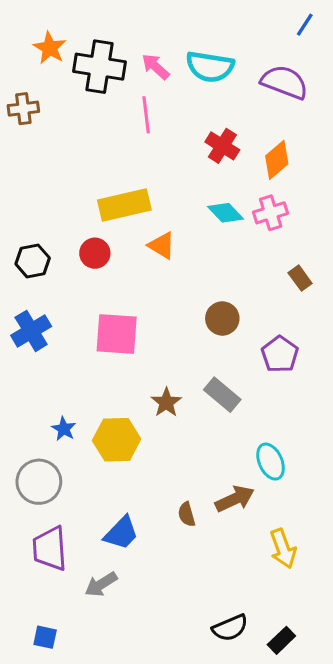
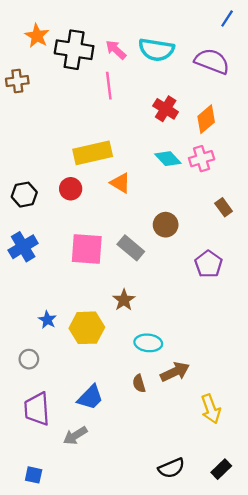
brown circle: (222, 318) -> (166, 225), moved
gray rectangle: (222, 395) -> (131, 248), moved
cyan ellipse: (271, 462) -> (148, 343), moved, turned -60
gray circle: (39, 482) -> (29, 359), size x0.6
black rectangle: (281, 640) -> (221, 469), moved

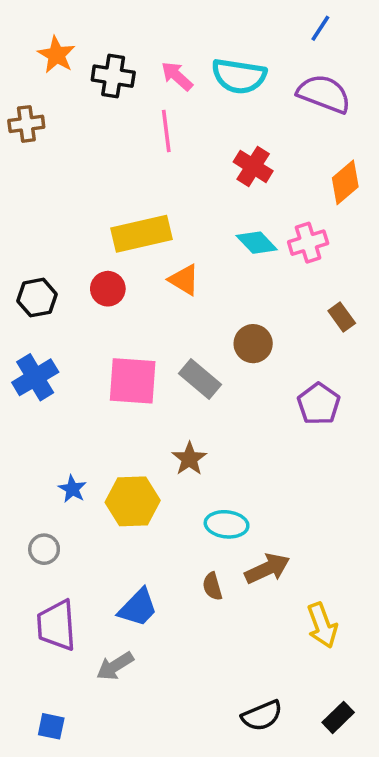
blue line: (227, 18) -> (320, 28), moved
black cross: (74, 50) -> (113, 76), size x0.7
orange diamond: (206, 119) -> (345, 182), moved

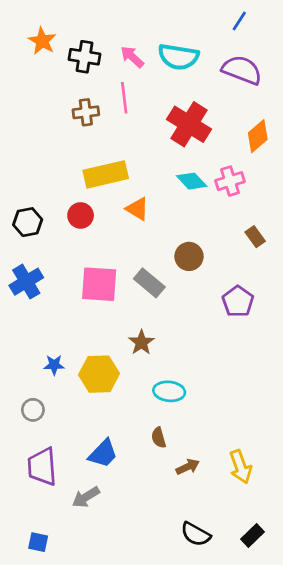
brown cross: (26, 124) -> (86, 112), moved
red cross: (253, 166) -> (189, 124), size x1.5
blue star: (72, 489) -> (54, 365), turned -30
brown arrow: (267, 569) -> (188, 467), moved, size x0.7
black semicircle: (262, 716) -> (196, 534), turned 52

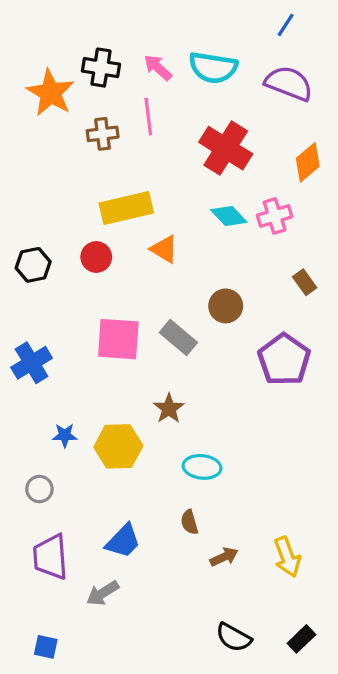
orange star: (42, 41) -> (50, 93), moved, size x1.4
blue cross: (26, 282) -> (32, 363), moved
purple pentagon: (238, 301) -> (284, 360), size x1.4

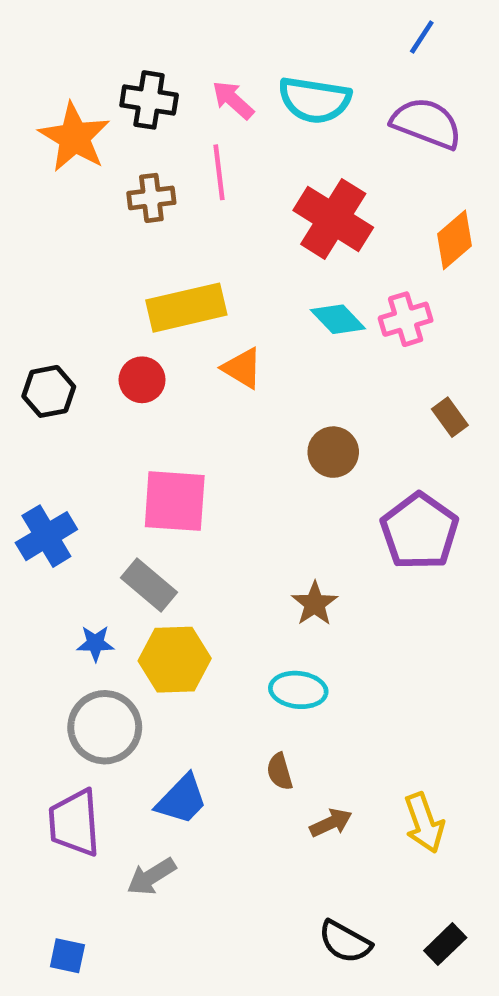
gray rectangle: (178, 337) -> (149, 585), moved
brown star: (169, 409) -> (315, 604), moved
gray circle: (39, 489) -> (105, 727), moved, size x1.8

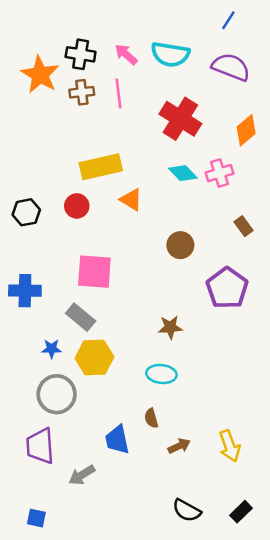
brown cross: (151, 198) -> (82, 92), moved
blue cross: (46, 536) -> (25, 291), turned 32
brown star: (315, 604) -> (170, 327), turned 30
blue trapezoid: (182, 800) -> (117, 440), moved, turned 124

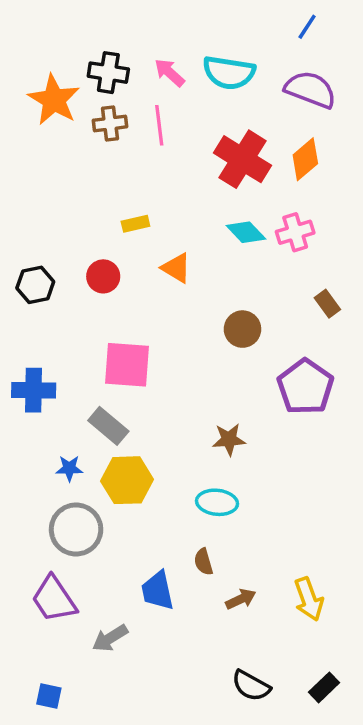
orange diamond: (246, 130) -> (305, 159), moved
yellow rectangle: (101, 167) -> (135, 224), size x0.5
purple trapezoid: (40, 446) -> (54, 599), turned -30

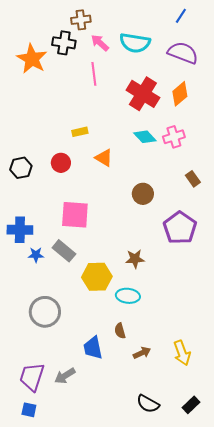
brown cross: (110, 124) -> (81, 20), moved
blue star: (69, 468) -> (36, 255), moved
yellow hexagon: (127, 480) -> (97, 277), moved
purple trapezoid: (54, 599) -> (32, 377), moved, turned 52

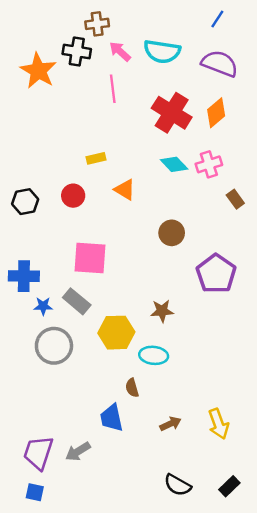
brown rectangle: (193, 179) -> (235, 199), moved
gray circle: (45, 312) -> (54, 346), moved
brown semicircle: (120, 331) -> (132, 388), moved

